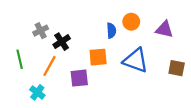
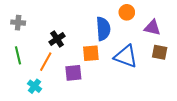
orange circle: (131, 22) -> (127, 12), moved
gray cross: (41, 31) -> (18, 23), moved, turned 32
blue semicircle: (111, 31) -> (103, 29), size x1.6
brown square: (177, 68) -> (160, 52), moved

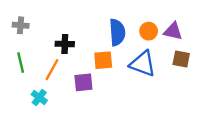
orange circle: (127, 12) -> (149, 31), moved
black cross: (57, 39) -> (65, 44), turned 35

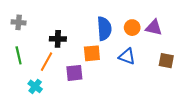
brown square: (181, 59) -> (166, 61), moved
blue triangle: (143, 64) -> (127, 56), size x0.7

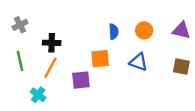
gray cross: (19, 22) -> (20, 25), turned -32
purple triangle: (154, 28) -> (181, 30), moved
blue semicircle: (104, 29) -> (114, 32), size x0.6
black cross: (58, 39) -> (52, 43), moved

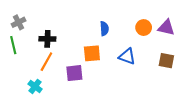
orange circle: (144, 30) -> (144, 28), moved
green line: (20, 61) -> (13, 45), moved

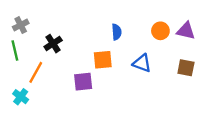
black cross: (47, 39) -> (53, 44), turned -35
orange line: (46, 62) -> (36, 72), moved
cyan cross: (35, 86) -> (21, 97), moved

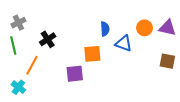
blue triangle: (142, 63) -> (124, 43), moved

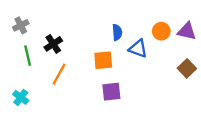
green line: (13, 46) -> (28, 56), moved
brown square: (167, 61) -> (187, 68), turned 35
orange line: (32, 65) -> (59, 74), moved
purple square: (75, 74) -> (111, 92), moved

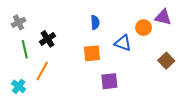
purple triangle: (187, 31) -> (163, 17), moved
blue semicircle: (117, 32) -> (95, 22), moved
orange line: (59, 74) -> (42, 71), moved
purple square: (111, 92) -> (109, 81), moved

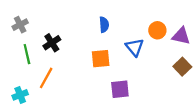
purple triangle: (163, 17) -> (181, 36), moved
blue triangle: (123, 43) -> (135, 47), turned 30
cyan cross: (19, 86) -> (20, 95), turned 32

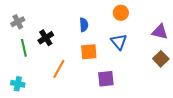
blue semicircle: (104, 25) -> (84, 25), moved
orange circle: (157, 30) -> (121, 13), moved
orange line: (46, 78) -> (59, 69), moved
cyan cross: (20, 95) -> (18, 84), turned 32

